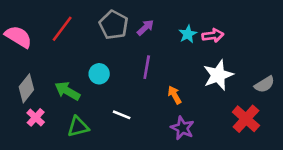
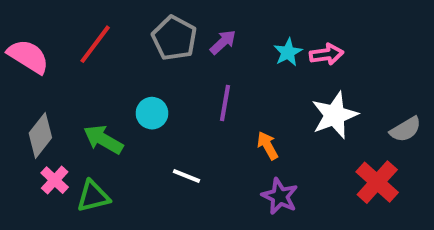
green triangle: (78, 127) -> (93, 196), moved

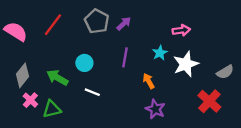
cyan star: (288, 52) -> (160, 53), moved
white line: (186, 176) -> (92, 92), moved

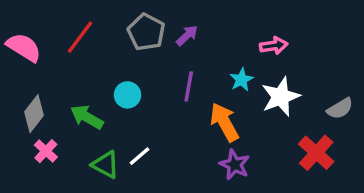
orange arrow: (149, 81) -> (224, 122), size x1.6
white line: (92, 92) -> (139, 156), moved, turned -63
green triangle: (52, 109) -> (105, 165), moved, turned 42

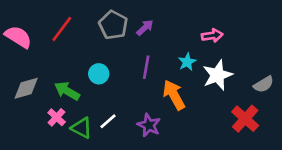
gray diamond: (34, 114) -> (26, 88), turned 36
pink cross: (46, 151) -> (57, 117), moved
purple star: (235, 165) -> (149, 125), moved

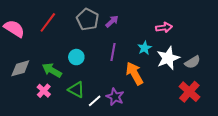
gray semicircle: (264, 84) -> (192, 62), moved
white line: (108, 121) -> (95, 101), moved
green triangle: (82, 128) -> (76, 90), moved

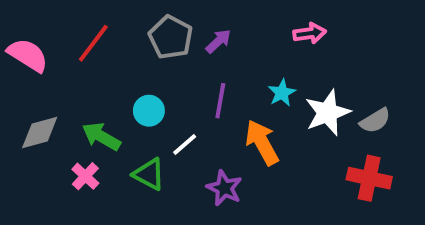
pink arrow: (164, 28) -> (310, 33), moved
red cross: (189, 92) -> (369, 178), turned -30
white line: (95, 101) -> (185, 144), moved

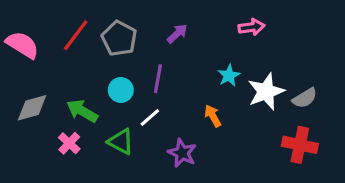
gray pentagon: (171, 37) -> (119, 38), moved
purple line: (220, 101) -> (158, 79), moved
orange arrow: (262, 142) -> (213, 116), size x0.6

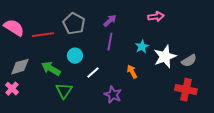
red line: (76, 35) -> (43, 35), moved, turned 45
purple line: (158, 79) -> (110, 42), moved
green triangle: (121, 142) -> (64, 91), moved, turned 36
pink cross: (69, 143) -> (12, 89), moved

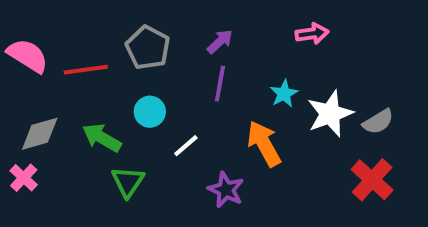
orange arrow: (132, 72) -> (264, 144), size x1.6
red cross: (186, 90) -> (372, 180), turned 30

